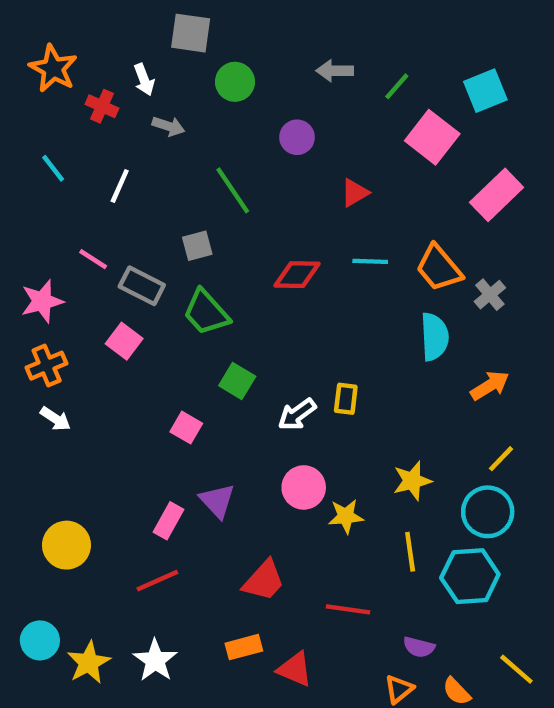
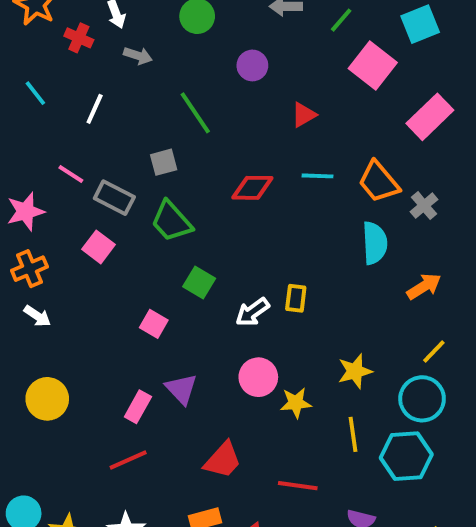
yellow circle: (66, 545) -> (47, 399), moved

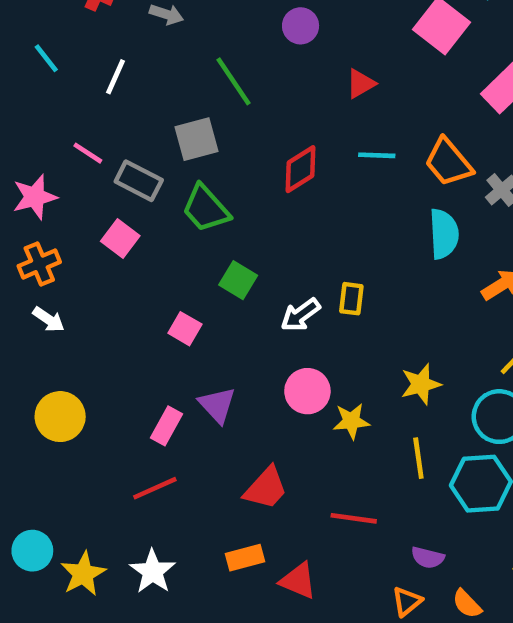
gray square: (164, 162) -> (196, 139), size x1.4
red diamond: (252, 188) -> (301, 169), turned -33

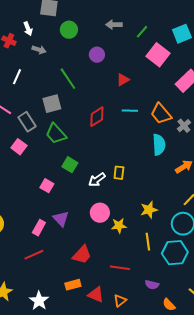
gray rectangle: (139, 181) -> (27, 122), turned 30
white star: (153, 571) -> (39, 301), moved
orange triangle: (407, 601) -> (120, 301), moved

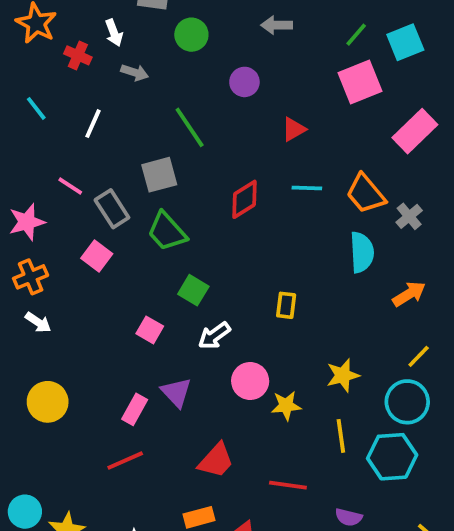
green line: (142, 32) -> (356, 35), moved
pink square: (158, 55) -> (360, 82), turned 30
white arrow: (97, 180) -> (214, 336), moved

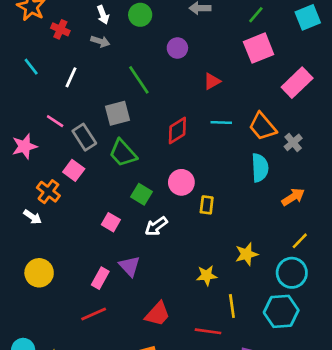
white arrow: (114, 33) -> (103, 15), moved
cyan square: (405, 42) -> (308, 17), moved
orange cross: (31, 277) -> (48, 192), moved, turned -30
pink circle: (250, 381) -> (181, 182), moved
yellow line: (341, 436) -> (232, 306), moved

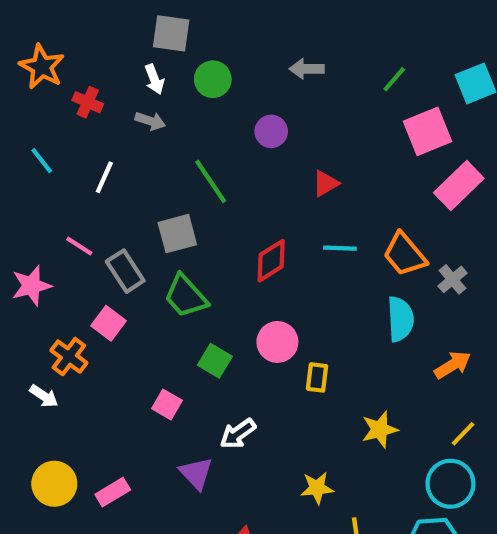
pink square: (259, 48) -> (428, 131), moved
white arrow: (156, 226) -> (238, 434), moved
yellow star: (247, 254) -> (380, 430), moved
pink rectangle: (100, 278) -> (113, 492), moved, turned 30

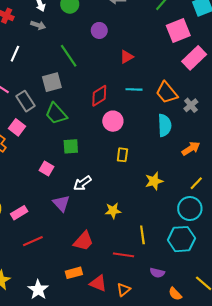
pink circle: (277, 342) -> (113, 121), moved
green square: (215, 361) -> (71, 146), turned -35
yellow star: (317, 488) -> (113, 211), moved

